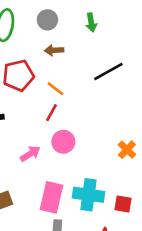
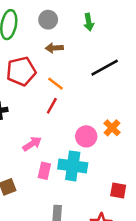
pink circle: (63, 142) -> (86, 136), moved
orange cross: (127, 150) -> (112, 128), moved
cyan cross: (89, 195) -> (73, 166), moved
pink rectangle: (51, 197) -> (44, 171), moved, size x0.6

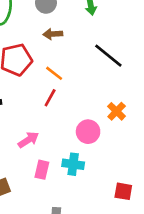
black line: (105, 68) -> (108, 56), turned 68
orange cross: (112, 128) -> (117, 111), moved
cyan cross: (73, 166) -> (73, 164), size x0.7

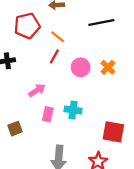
black line: (108, 56) -> (101, 22), turned -50
pink circle: (88, 132) -> (81, 67), moved
red square: (123, 191) -> (113, 132), size x1.5

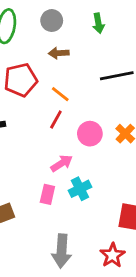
pink arrow: (37, 90) -> (62, 163), moved
cyan cross: (73, 110) -> (80, 189), turned -35

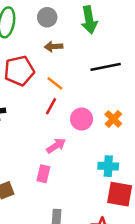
green arrow: (98, 23) -> (89, 20), size x1.5
cyan cross: (80, 189) -> (108, 166), moved, turned 30

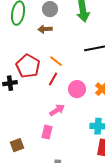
brown arrow: (54, 47) -> (45, 29), moved
red pentagon: (19, 71) -> (28, 66), moved, turned -30

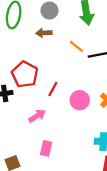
orange line: (56, 61) -> (76, 46), moved
pink arrow: (57, 110) -> (37, 116), moved

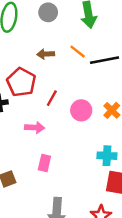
brown arrow: (44, 33) -> (46, 54), moved
pink arrow: (37, 116) -> (35, 128), turned 36

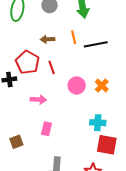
orange line: (78, 52) -> (74, 37), turned 40
red line: (52, 98) -> (52, 67), moved, turned -48

